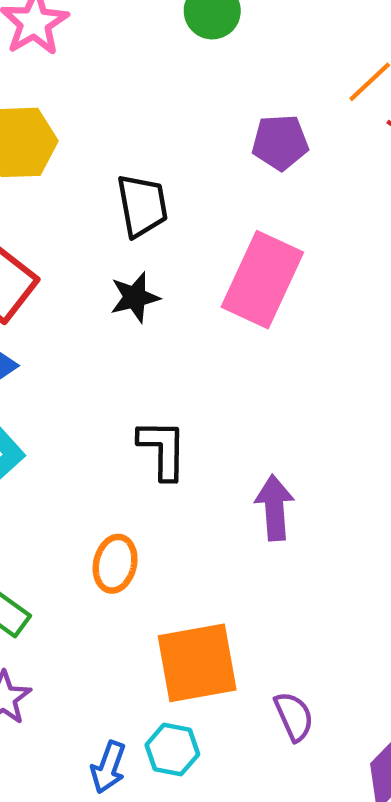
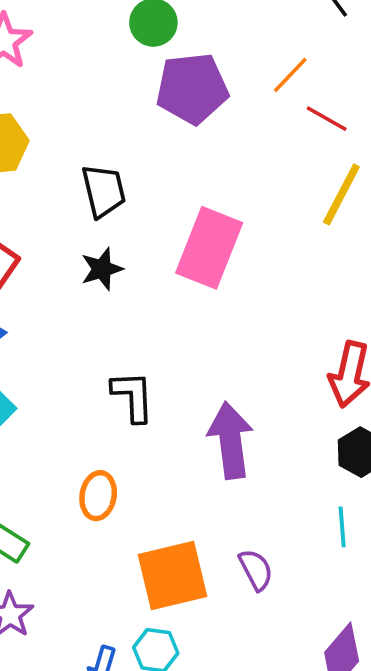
purple pentagon: (280, 142) -> (192, 88), moved, size x1.5
purple arrow: (275, 508) -> (230, 440), size x1.4
purple semicircle: (294, 716) -> (256, 570), moved

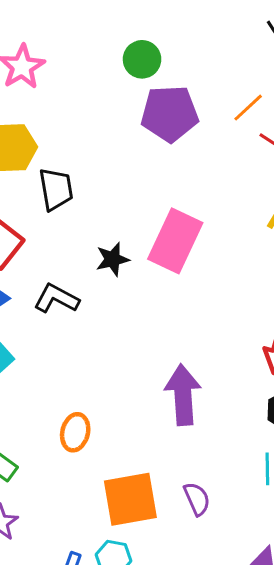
black trapezoid: (104, 191) -> (56, 189), moved
black star: (102, 269) -> (113, 259), moved
black L-shape: (133, 396) -> (56, 299), moved, turned -63

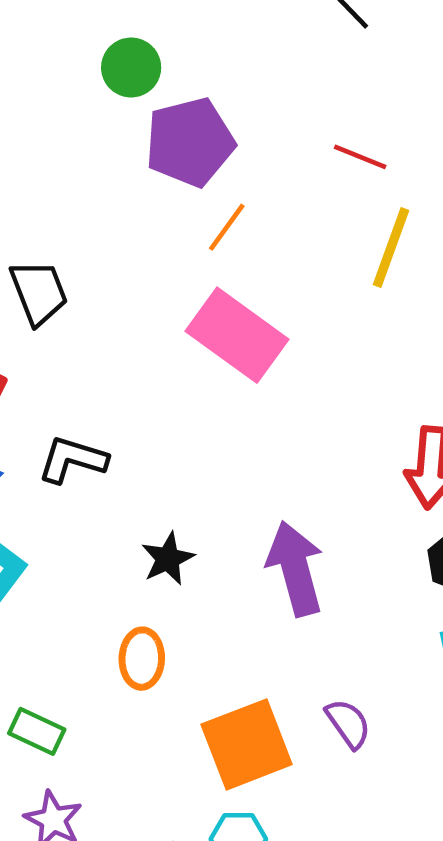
orange line: (248, 108) -> (227, 227), moved
pink rectangle: (175, 241) -> (237, 335), turned -68
black star: (113, 259) -> (168, 559), moved

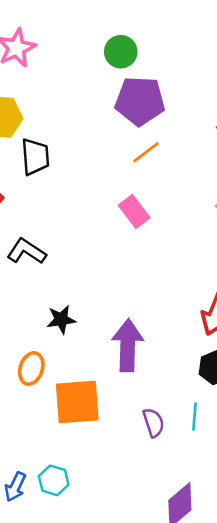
pink rectangle: (237, 335) -> (134, 212), size x0.6
purple semicircle: (348, 723) -> (153, 423), moved
orange square: (247, 744) -> (77, 402), moved

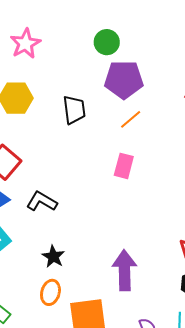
black trapezoid: (35, 157) -> (74, 110), moved
pink rectangle: (134, 212) -> (124, 166), turned 55
black star: (61, 319) -> (53, 257), moved, turned -30

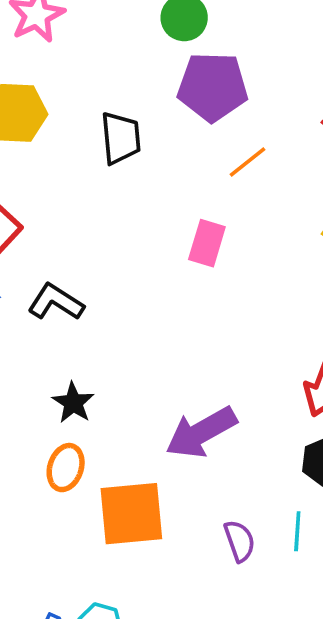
orange line: (131, 119) -> (248, 162), moved
purple arrow: (124, 270) -> (201, 432), turned -120

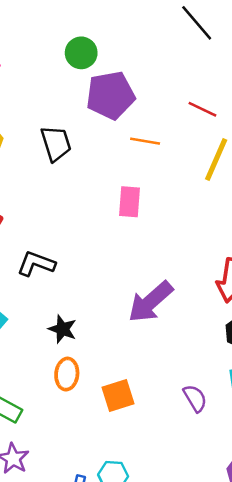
orange line: (248, 162) -> (145, 141), turned 60
purple arrow: (201, 432) -> (150, 302), moved
orange square: (131, 514) -> (118, 396), size x0.7

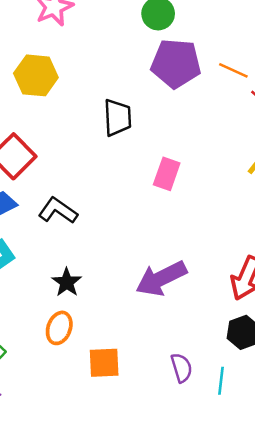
orange line: (145, 141) -> (233, 70), moved
black trapezoid: (56, 143) -> (117, 118), moved
purple semicircle: (195, 398) -> (182, 368), moved

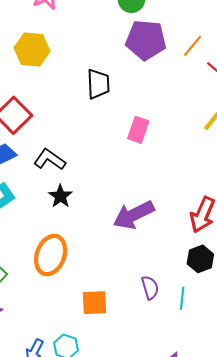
orange line: (233, 70) -> (193, 46), turned -75
black star: (67, 282) -> (60, 196), moved
orange ellipse: (59, 328) -> (51, 255), size x1.5
orange square: (104, 363) -> (95, 303), moved

